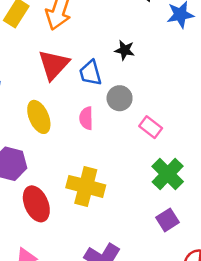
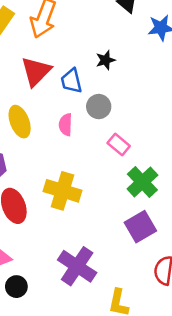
black star: (125, 50) -> (105, 60), turned -30
pink rectangle: (151, 127) -> (119, 145), moved
purple square: (167, 220) -> (140, 227), size x1.4

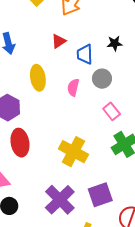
red triangle: (36, 71) -> (59, 41), size x0.6
yellow cross: (63, 191) -> (73, 152), moved
purple square: (140, 227) -> (100, 195), moved

